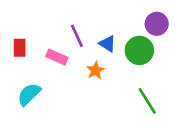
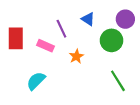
blue triangle: (107, 44) -> (88, 19), moved
red rectangle: (20, 48) -> (16, 38), size x1.5
cyan semicircle: (29, 94) -> (36, 81), moved

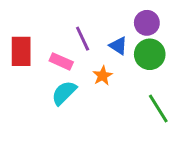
blue triangle: (88, 19) -> (118, 46), moved
purple circle: (125, 19) -> (147, 23), moved
cyan semicircle: (36, 81) -> (64, 93), moved

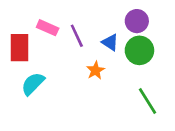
pink rectangle: (61, 61) -> (48, 28), moved
cyan semicircle: (64, 93) -> (33, 84), moved

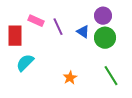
orange star: (95, 70) -> (70, 78), moved

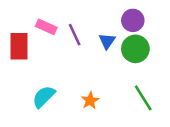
blue triangle: (83, 32) -> (107, 41), turned 32
cyan semicircle: (25, 63) -> (44, 97), moved

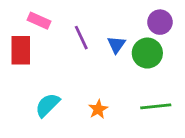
purple circle: (133, 20) -> (160, 22), moved
pink rectangle: (46, 27) -> (39, 21), moved
green line: (143, 98) -> (156, 106), turned -64

